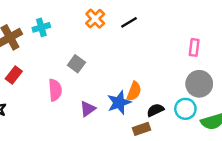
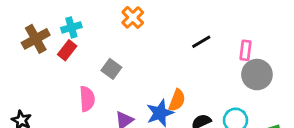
black line: (129, 22) -> (201, 42), moved
red rectangle: (14, 75) -> (67, 50), moved
gray circle: (199, 84) -> (257, 75), moved

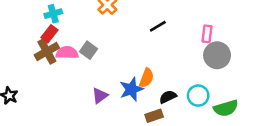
brown cross: (36, 39) -> (47, 51), moved
black line: (201, 42) -> (158, 26), moved
pink semicircle: (87, 99) -> (67, 53), moved, turned -85

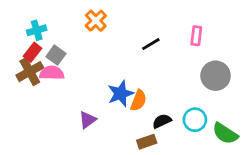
pink rectangle: (207, 34) -> (196, 36), moved
gray square: (89, 50) -> (56, 55), moved
blue star: (131, 89) -> (121, 94), moved
green semicircle: (226, 108) -> (225, 133), turned 50

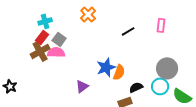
gray circle: (216, 76) -> (167, 68), moved

